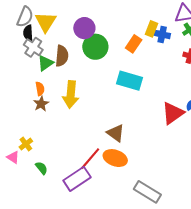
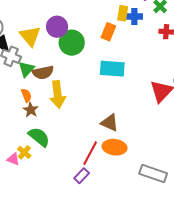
yellow triangle: (46, 22) -> (30, 36), moved
brown semicircle: (62, 56) -> (43, 72), moved, turned 85
pink triangle: (13, 157) -> (13, 159), moved
green semicircle: (42, 168) -> (39, 137), moved, size x1.6
purple rectangle: (77, 179) -> (82, 176), size x0.6

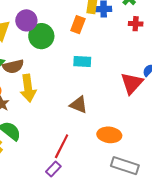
cyan rectangle: (112, 69) -> (82, 61), size x0.7
brown triangle: (110, 123) -> (79, 105), moved
orange ellipse: (115, 147) -> (109, 135), moved

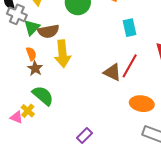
cyan rectangle: (82, 61) -> (130, 28), moved, turned 72
red line: (62, 146) -> (130, 66), moved

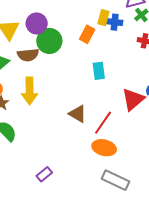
brown semicircle: (48, 31) -> (28, 55), moved
red line: (130, 66) -> (103, 123), moved

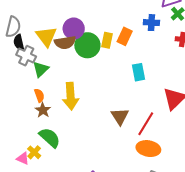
yellow rectangle: (103, 18) -> (107, 40), moved
brown semicircle: (28, 55) -> (65, 43), moved
brown triangle: (78, 114) -> (120, 116), turned 30

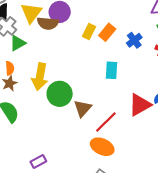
blue cross: (151, 23) -> (134, 40), moved, turned 35
green circle: (87, 45) -> (60, 94), moved

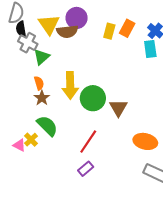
cyan rectangle: (112, 70) -> (150, 49), moved
red line: (106, 122) -> (88, 142), moved

